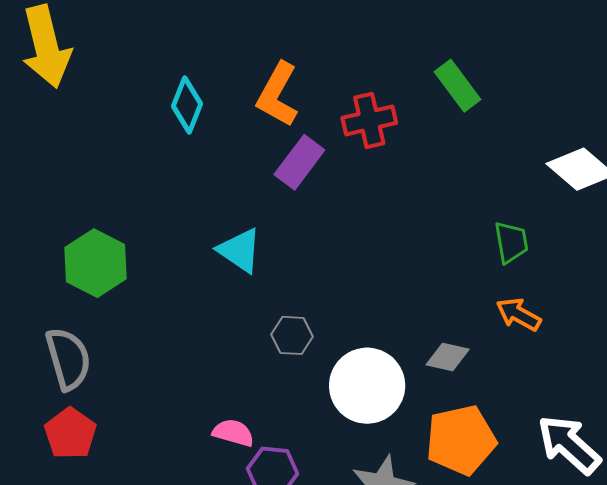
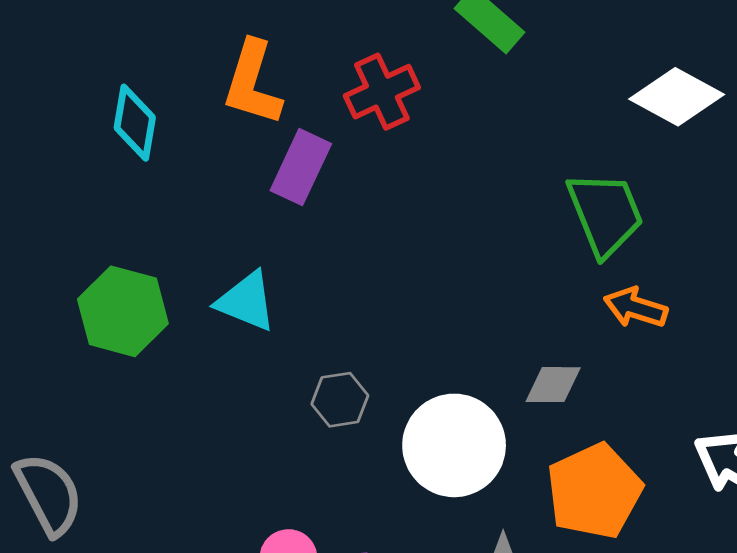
green trapezoid: (511, 242) -> (605, 214), size x1.5
green hexagon: (96, 263) -> (123, 311), moved

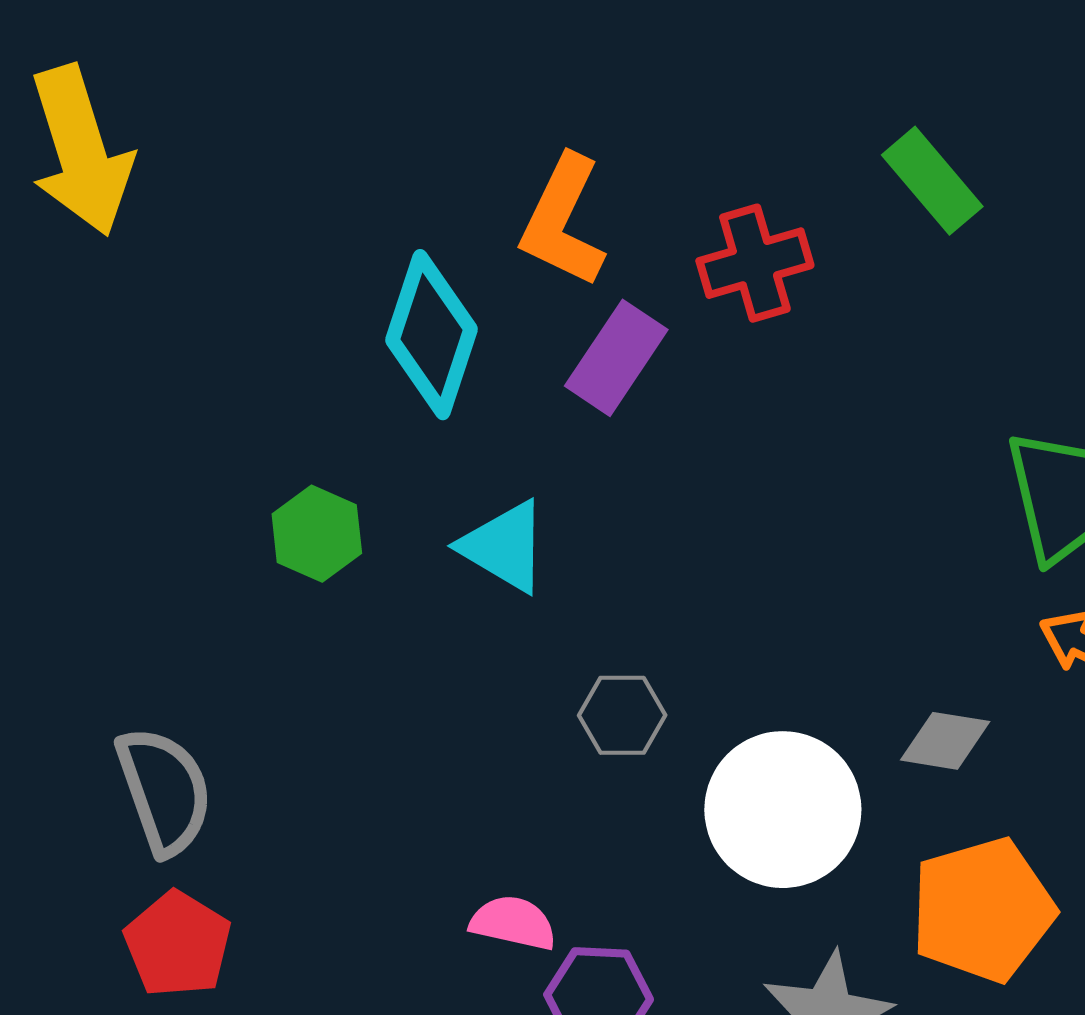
cyan diamond: (135, 123) -> (432, 335), moved, size x1.4
green hexagon: (123, 311) -> (317, 534), size x0.7

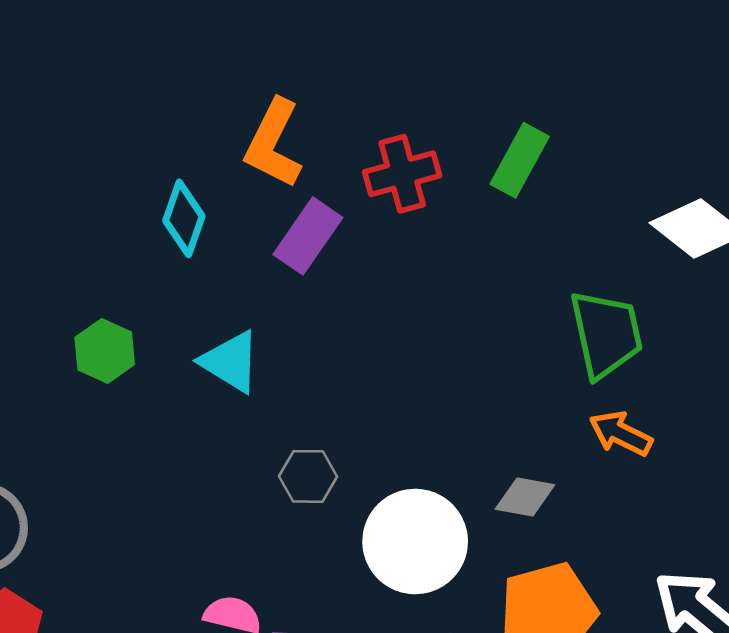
green rectangle: (932, 181) -> (520, 160), moved, turned 68
cyan diamond: (432, 335) -> (184, 218), size x0.7

